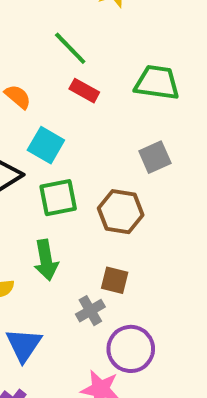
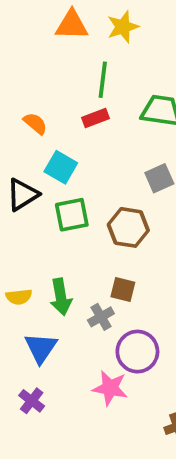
green line: (70, 48) -> (103, 80), moved, turned 51
red rectangle: (84, 91) -> (95, 118), turned -50
green arrow: (46, 260) -> (61, 297), moved

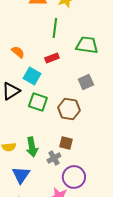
red rectangle: (95, 118) -> (52, 58), moved
green square: (72, 215) -> (38, 102), turned 30

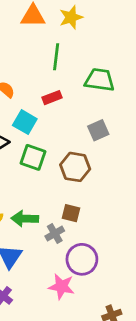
green arrow: (32, 147) -> (25, 219), turned 102

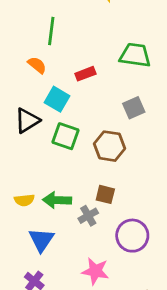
green line: (56, 57) -> (51, 31), moved
purple circle: (82, 259) -> (132, 236), moved

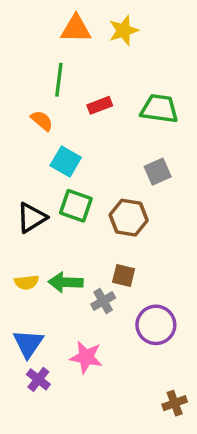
red rectangle: (85, 74) -> (100, 105), moved
black triangle: (27, 121) -> (32, 218), moved
blue triangle: (41, 240) -> (28, 344), moved
pink star: (95, 271) -> (86, 357), moved

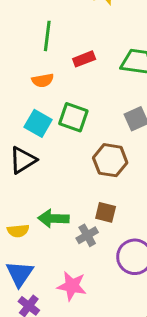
orange semicircle: (42, 121) -> (43, 80), moved, turned 130
cyan square: (66, 161) -> (38, 123), moved
green square: (76, 206) -> (73, 117), moved
yellow semicircle: (27, 282) -> (18, 231), moved

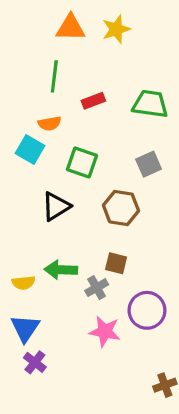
cyan square: (38, 123) -> (30, 149), moved
black triangle: (23, 160) -> (56, 206), moved
pink star: (72, 286) -> (105, 331), moved

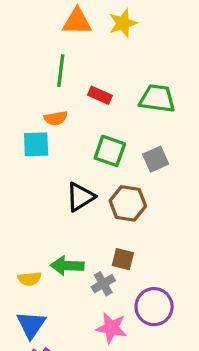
red rectangle: (93, 101) -> (100, 95), turned 45
cyan square: (30, 149) -> (36, 144), turned -32
green square: (82, 162) -> (110, 151), moved
black triangle: (56, 206) -> (80, 197), moved

